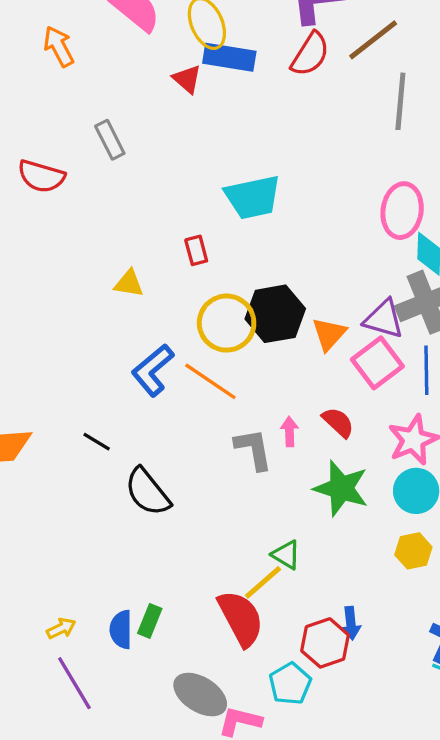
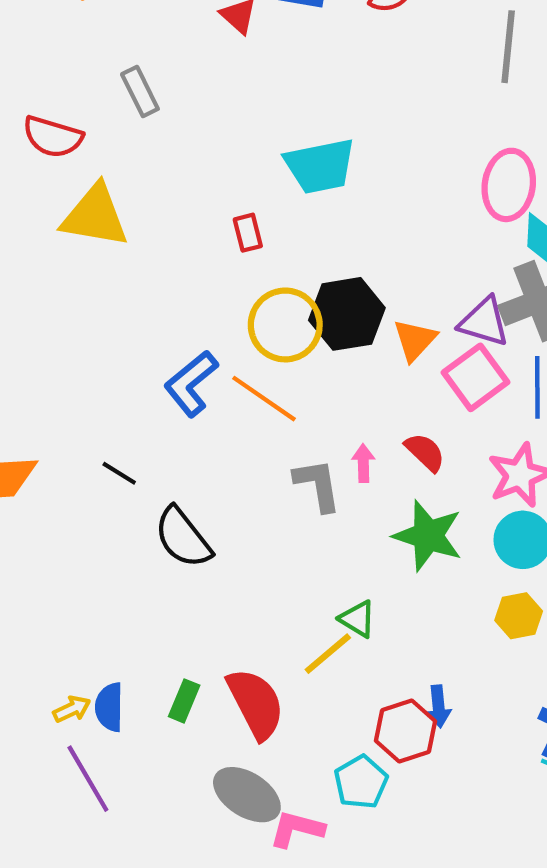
yellow triangle: (129, 283) -> (95, 216), moved, size x1.8
red semicircle: (241, 618) -> (256, 704), moved
blue semicircle: (121, 629) -> (109, 707), moved

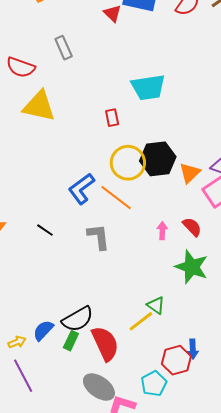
gray L-shape: (318, 485) -> (99, 237), moved
black semicircle: (183, 538) -> (78, 319), moved, turned -84
blue semicircle: (109, 707) -> (43, 330), moved, turned 40

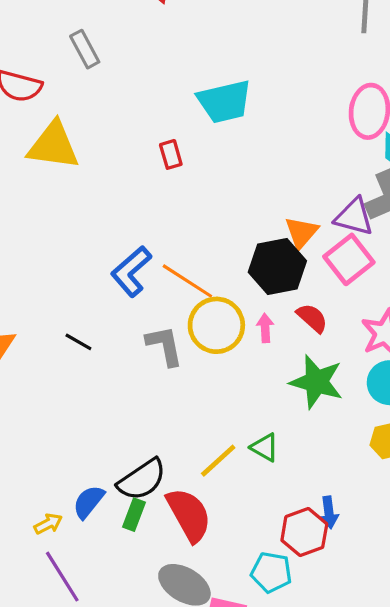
black hexagon: (158, 159) -> (277, 267), moved
yellow circle: (128, 163) -> (216, 325), moved
yellow line: (141, 321) -> (218, 461), moved
cyan pentagon: (154, 384) -> (271, 572), turned -30

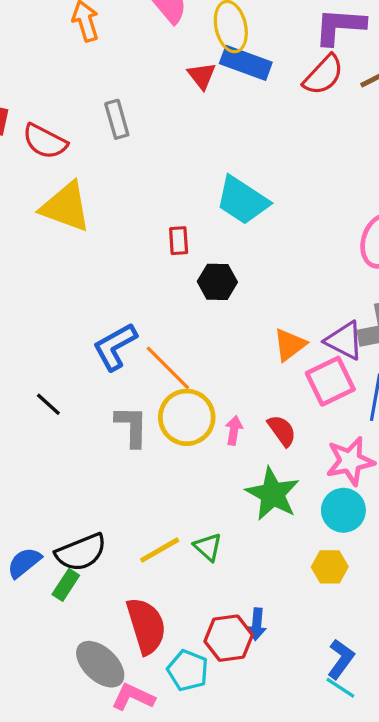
cyan trapezoid: (224, 102) -> (242, 200), turned 34
black hexagon: (277, 267) -> (217, 282), moved, size x0.7
red semicircle: (189, 515) -> (146, 626), moved

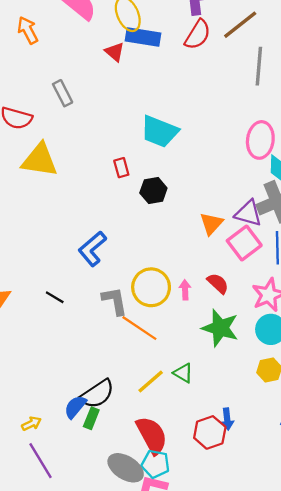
orange line: (168, 368) -> (139, 328), moved
blue semicircle: (24, 563) -> (75, 407), moved
cyan pentagon: (188, 670) -> (155, 464), moved

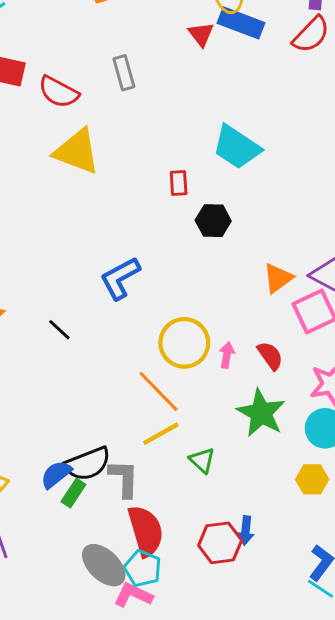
gray L-shape: (115, 301) -> (124, 478), moved
yellow line: (151, 382) -> (161, 434), moved

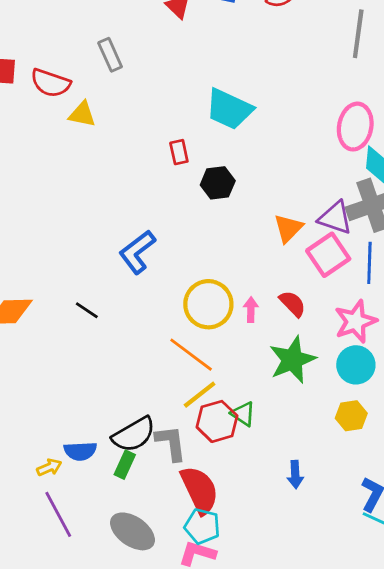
yellow triangle: (77, 151) -> (82, 114), moved, size x0.6
green star: (261, 413) -> (292, 360), turned 30
blue semicircle: (56, 474) -> (80, 451), moved, turned -136
red hexagon: (220, 543) -> (217, 421), moved
gray ellipse: (104, 565) -> (132, 531), moved

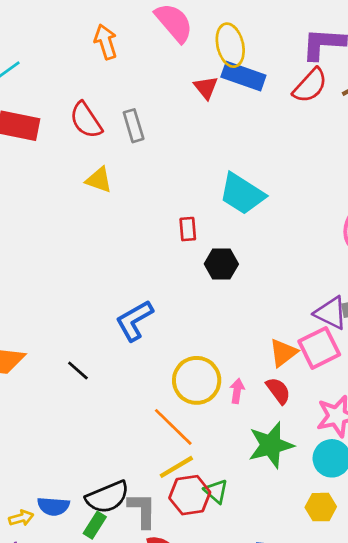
red semicircle: (50, 83) -> (86, 120), moved, turned 30
orange triangle: (288, 228) -> (283, 353), moved

